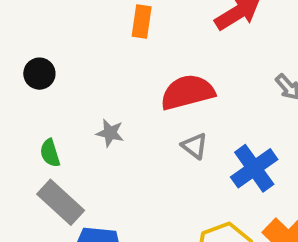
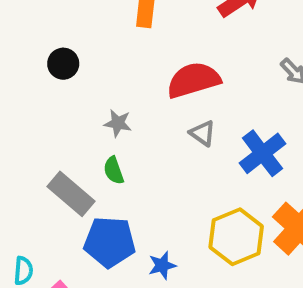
black circle: (39, 74) -> (63, 64), moved
green semicircle: (50, 153) -> (114, 170), moved

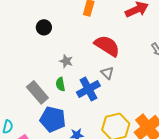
red semicircle: (193, 80) -> (107, 46), turned 40
blue cross: (263, 153) -> (88, 89), moved

